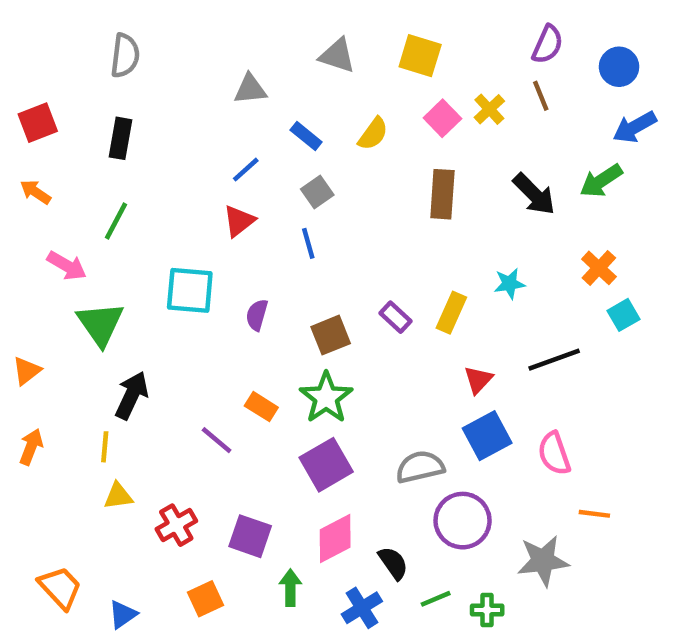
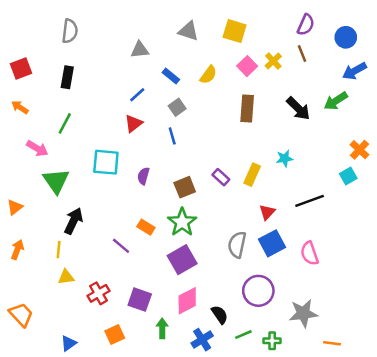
orange cross: (599, 268) -> (359, 150), moved
gray semicircle: (420, 467) -> (237, 245), moved, turned -65
orange line: (594, 514) -> (332, 343), moved
orange trapezoid: (60, 588) -> (21, 315), moved

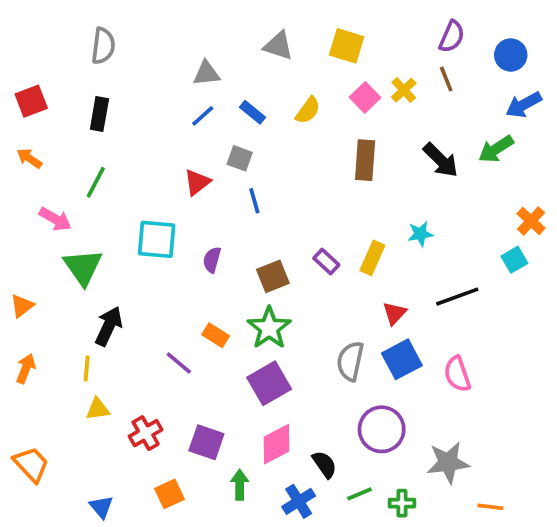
blue line: (137, 95) -> (203, 116), moved
gray square: (177, 107) -> (240, 158), moved, turned -35
blue triangle: (69, 343) -> (101, 507), turned -35

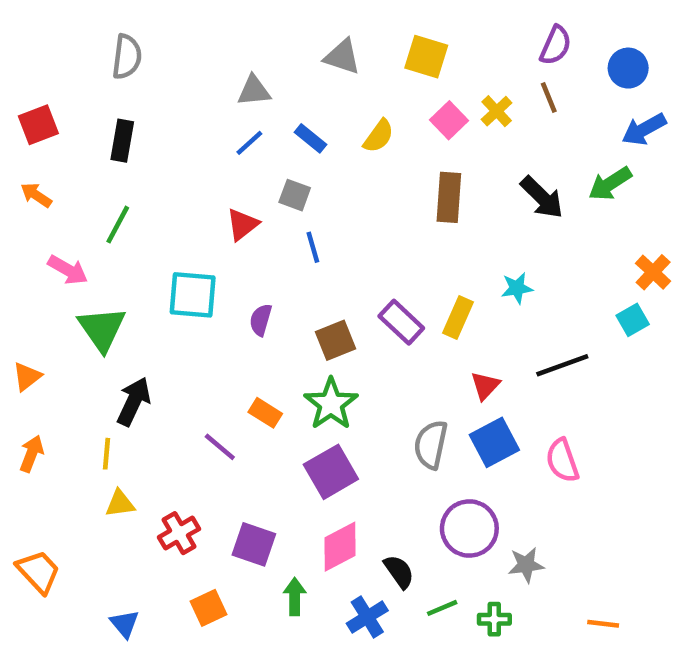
purple rectangle: (326, 262) -> (401, 322), size x1.4
gray star: (448, 463) -> (526, 565), moved, size x0.7

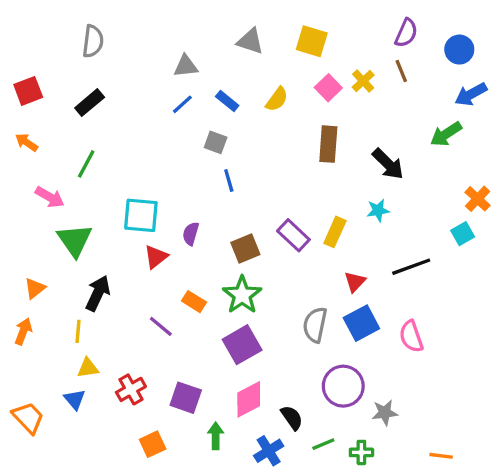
black rectangle: (122, 141) -> (90, 103), turned 40
black arrow: (542, 197) -> (388, 164), moved
red triangle: (243, 225) -> (156, 257), moved
orange triangle: (27, 377) -> (35, 288), moved
blue triangle: (125, 624) -> (75, 399), moved

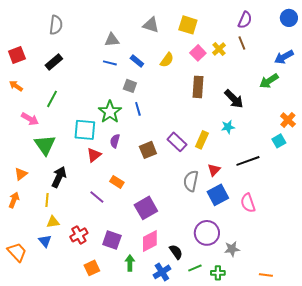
blue circle: (459, 50) -> (289, 18), moved
blue line: (182, 104) -> (110, 63), turned 56
green star: (242, 295) -> (110, 112), moved
gray semicircle: (315, 325) -> (191, 181), moved

